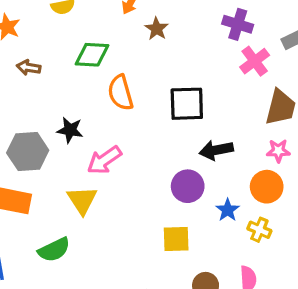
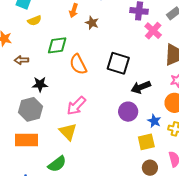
black square: (187, 104) -> (118, 63), turned 30
black star: (70, 130) -> (40, 84), moved
yellow square: (176, 239) -> (146, 142), moved

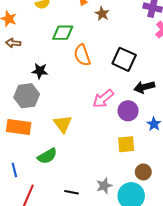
brown arrow: (21, 60) -> (13, 43), moved
pink arrow: (76, 106) -> (103, 99), moved
yellow square: (146, 142) -> (126, 144), moved

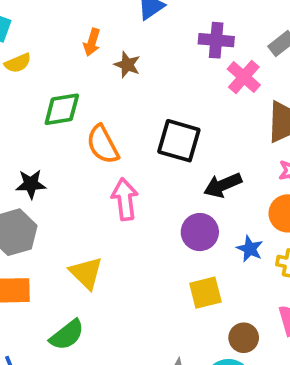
pink arrow: (103, 99) -> (125, 199), moved, turned 130

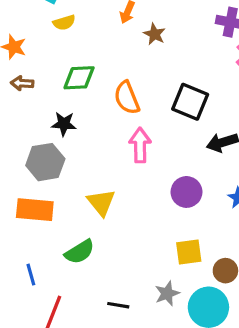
green diamond: (62, 109) -> (79, 78), moved
purple circle: (200, 232) -> (186, 192), moved
yellow square: (205, 293) -> (189, 252), moved

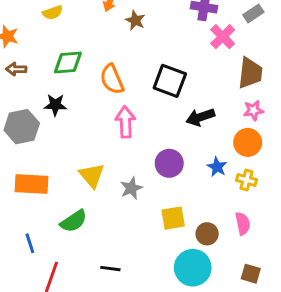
gray hexagon: (45, 162) -> (22, 127), moved
gray star: (167, 293) -> (131, 188), moved

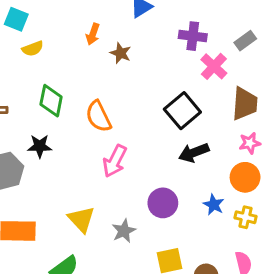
green diamond: (68, 62) -> (51, 101), turned -72
black square: (170, 81) -> (182, 111), moved, turned 32
pink arrow: (125, 122) -> (115, 161), turned -148

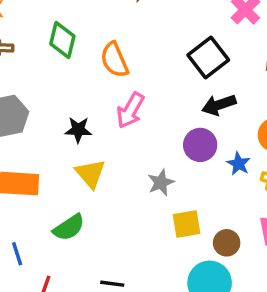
black star: (40, 146) -> (78, 130), moved
purple circle: (163, 203) -> (200, 145), moved
gray star: (124, 231) -> (161, 183), moved

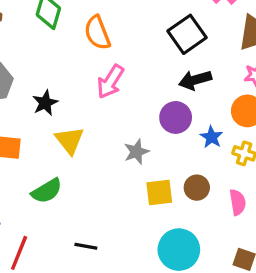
black star: (78, 130) -> (45, 103), moved, turned -30
brown circle: (227, 243) -> (197, 188), moved

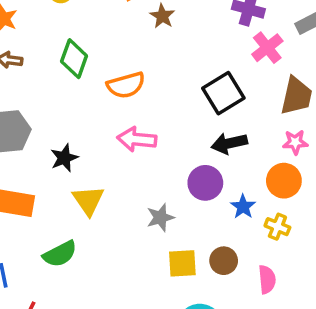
orange semicircle: (97, 33) -> (126, 85), turned -88
pink arrow: (110, 82) -> (137, 139), turned 60

